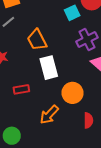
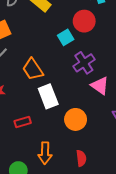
orange arrow: (49, 115) -> (45, 153), moved, turned -35
red semicircle: (88, 120) -> (81, 158), moved

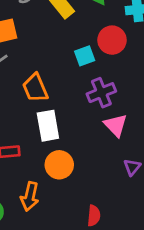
orange circle: (76, 119) -> (59, 165), moved
red semicircle: (81, 158) -> (94, 216), moved

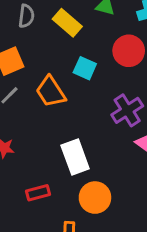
cyan square: (85, 56) -> (85, 68), moved, turned -36
orange trapezoid: (35, 88) -> (51, 92), moved

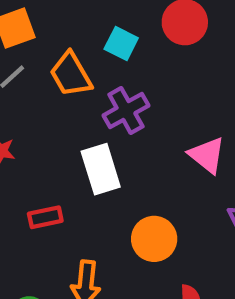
purple cross: (127, 110) -> (126, 111), moved
orange circle: (95, 198) -> (154, 239), moved

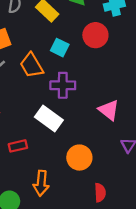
purple cross: (126, 111) -> (63, 85), turned 30
white rectangle: (101, 169) -> (49, 118), turned -36

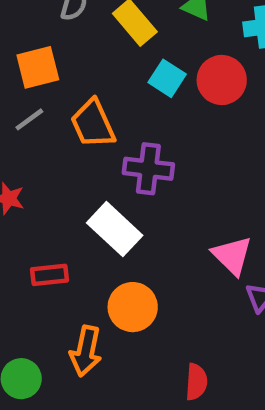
cyan square: (60, 48) -> (167, 78), moved
pink triangle: (109, 110) -> (232, 256), moved
orange circle: (79, 158) -> (133, 307), moved

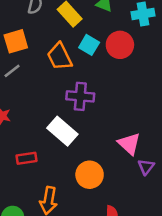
orange trapezoid: (93, 124) -> (60, 57), moved
orange circle: (133, 307) -> (90, 175), moved

